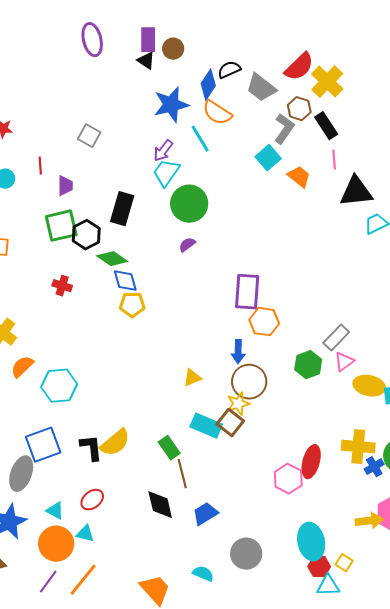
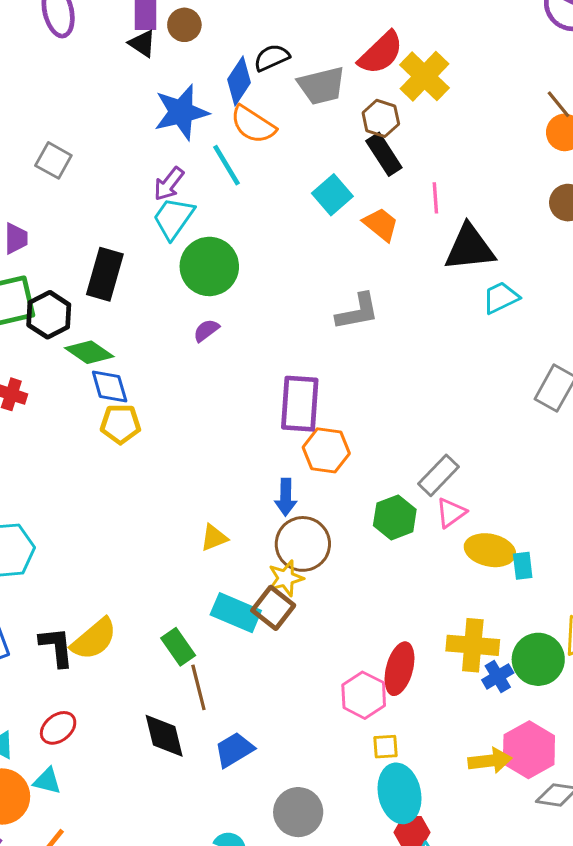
gray trapezoid: (261, 88) -> (322, 86), turned -52
black rectangle: (326, 126) -> (384, 154), moved
gray L-shape: (284, 129) -> (357, 312), moved, turned 44
yellow square: (344, 563) -> (385, 747), moved, turned -36

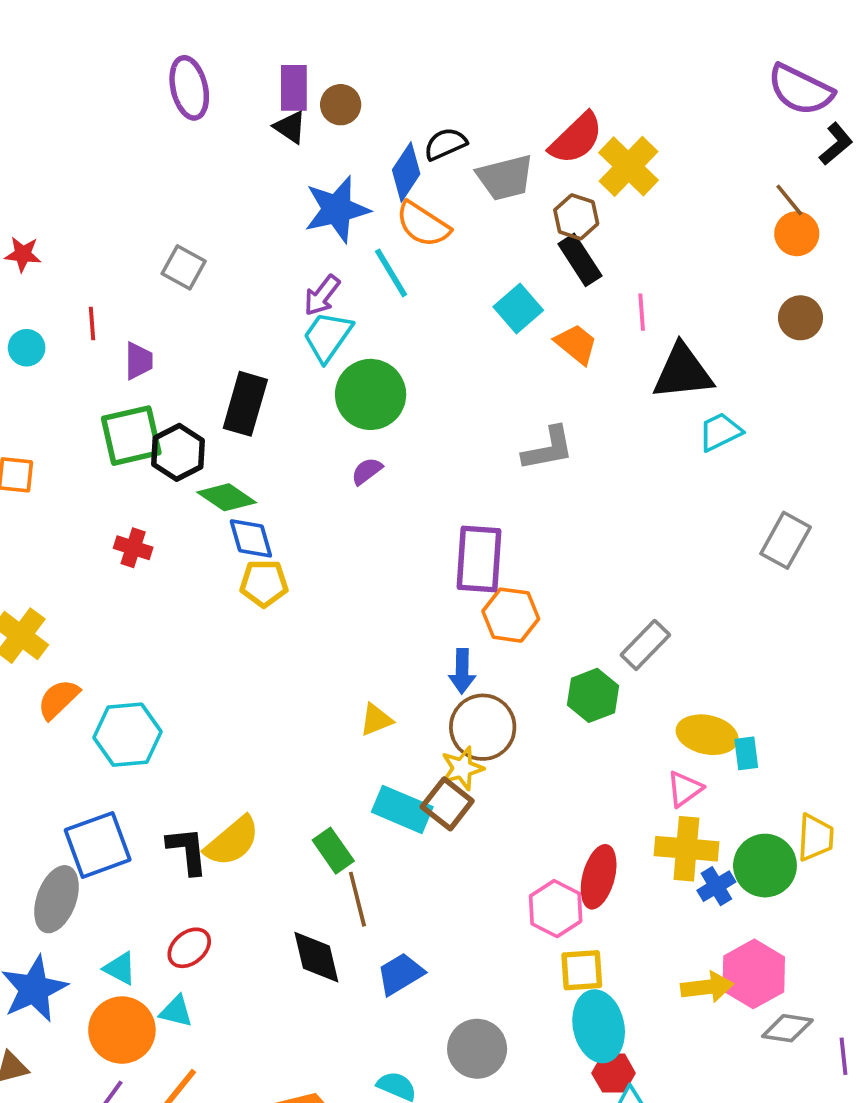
pink triangle: (451, 513) -> (685, 789), moved
yellow square: (385, 747) -> (582, 970), size x1.4

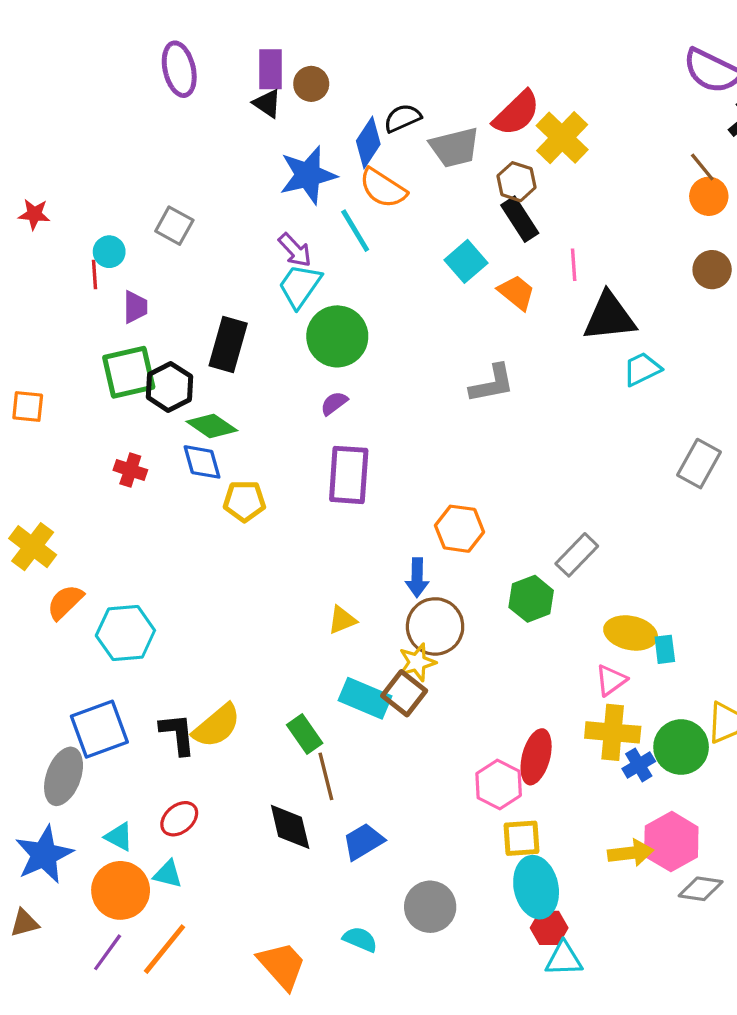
purple arrow: (322, 295) -> (295, 250), turned -81
cyan circle: (27, 348) -> (109, 252), moved
blue diamond: (251, 538) -> (202, 462), moved
purple rectangle: (479, 559) -> (349, 475), moved

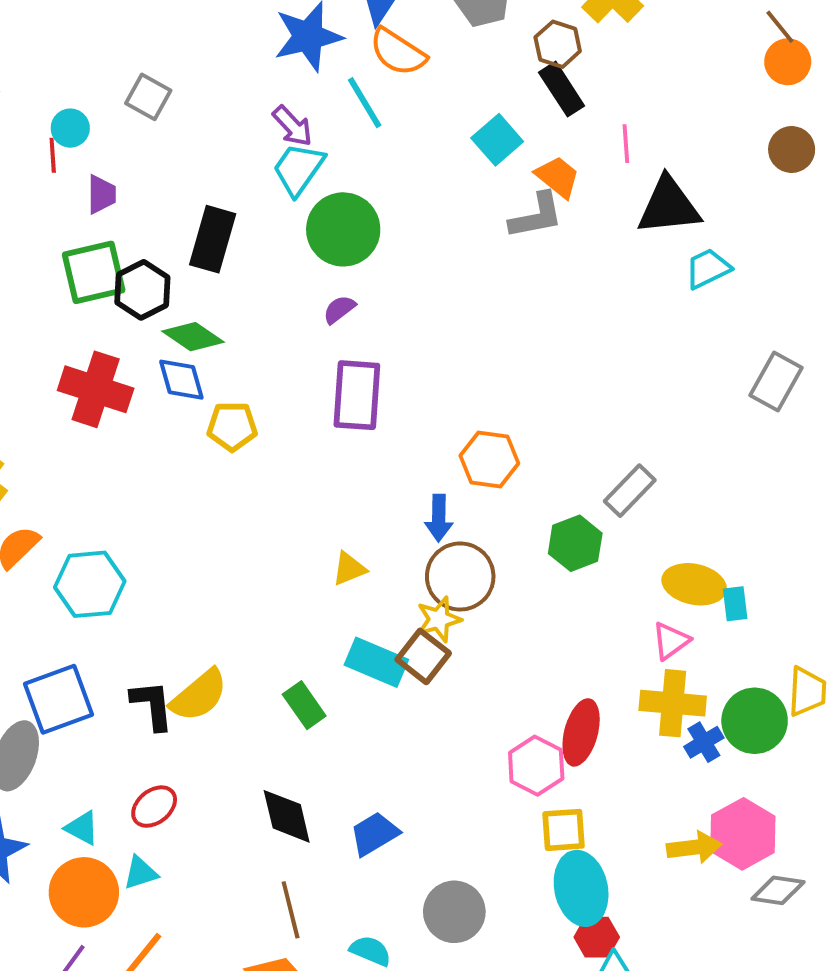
gray L-shape: (492, 384) -> (536, 216), moved
red cross: (130, 470) -> (96, 389), size x1.8
brown line: (326, 776) -> (291, 910), moved
cyan triangle: (168, 874) -> (140, 873), turned -32

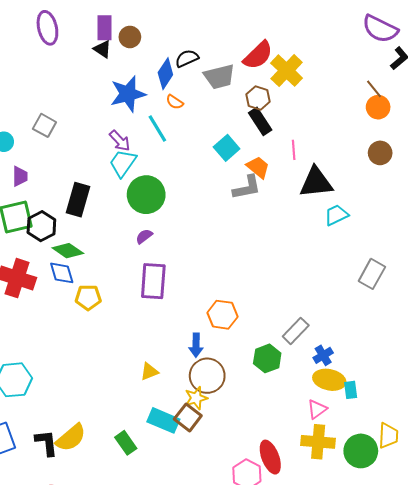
orange semicircle: (398, 52) -> (175, 102), size x0.6
red ellipse: (581, 732) -> (270, 457), turned -36
blue cross: (704, 742) -> (323, 355), moved

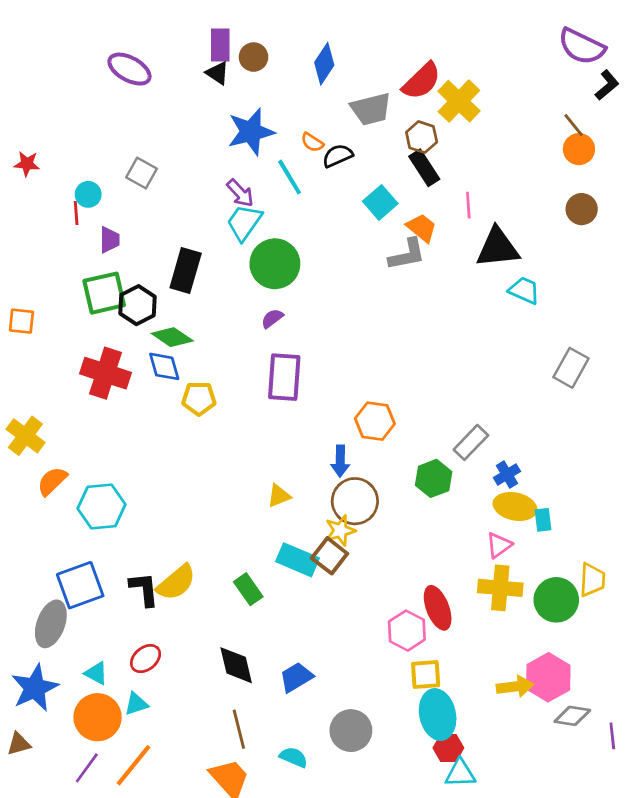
purple ellipse: (47, 28) -> (130, 69), moved, turned -48
black semicircle: (187, 58) -> (338, 156), moved
blue diamond: (165, 74) -> (324, 64), moved
cyan trapezoid: (336, 215) -> (524, 290), turned 50

